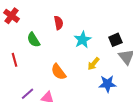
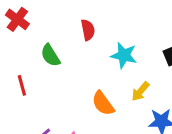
cyan star: (82, 40) -> (124, 55), turned -30
orange semicircle: (58, 72) -> (103, 103), moved

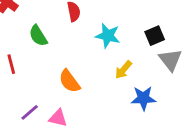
orange semicircle: (103, 103) -> (69, 81), moved

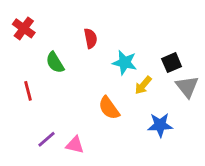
yellow arrow: (123, 70) -> (143, 85), moved
orange semicircle: (69, 81) -> (109, 108), moved

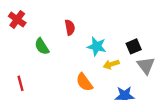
yellow arrow: (143, 85) -> (111, 64), turned 32
red line: (28, 91) -> (21, 83), moved

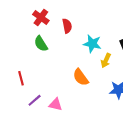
red cross: (17, 20) -> (41, 18), moved
yellow arrow: (111, 64) -> (106, 60), turned -48

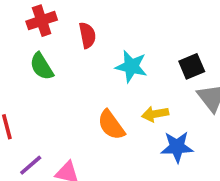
red cross: (41, 18) -> (42, 21), turned 35
yellow arrow: (106, 60) -> (155, 114), moved, turned 56

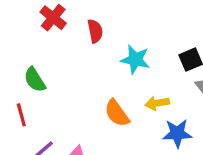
red cross: (42, 21) -> (53, 18), turned -32
green semicircle: (42, 66) -> (35, 80), moved

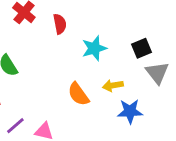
cyan star: (135, 60) -> (94, 48), turned -30

